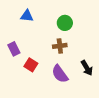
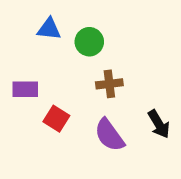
green circle: (65, 23) -> (89, 42), moved
purple rectangle: (14, 49) -> (25, 89), turned -64

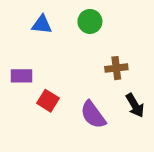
green circle: (89, 42) -> (90, 21), moved
brown cross: (109, 84) -> (116, 68), moved

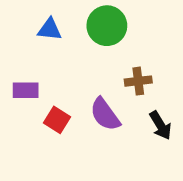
green circle: (90, 21) -> (107, 26), size x1.4
purple semicircle: (93, 115) -> (105, 114), moved

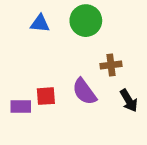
purple rectangle: (26, 90) -> (21, 106), moved
red square: (57, 120) -> (46, 96), turned -36

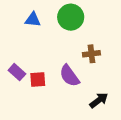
black arrow: (129, 100) -> (99, 100), moved, turned -96
purple rectangle: (21, 106) -> (17, 72), moved, turned 42

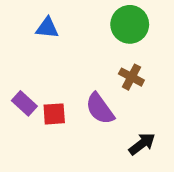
green circle: (71, 17) -> (130, 24), moved
brown cross: (91, 54) -> (131, 77), turned 35

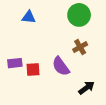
brown cross: (131, 77) -> (80, 47), turned 32
purple rectangle: (24, 103) -> (15, 63), turned -48

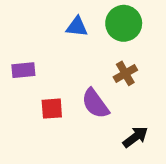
blue triangle: (29, 17) -> (77, 27), moved
purple rectangle: (15, 63) -> (23, 70), moved

